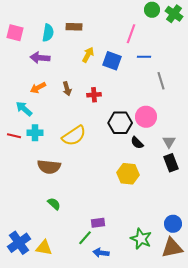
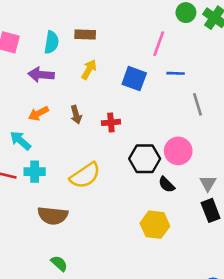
yellow arrow: (88, 55) -> (89, 69), moved

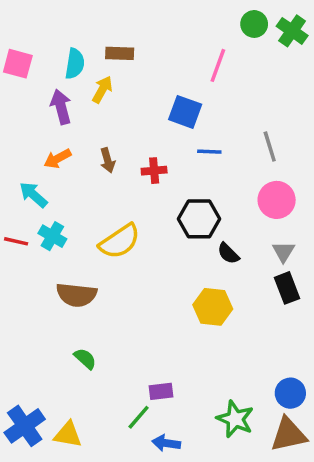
yellow arrow: (89, 69) -> (102, 90), moved
blue line: (176, 73) -> (209, 152), moved
purple arrow: (41, 75) -> (61, 107), turned 70
pink circle: (178, 151) -> (277, 200), moved
cyan cross: (35, 172) -> (52, 236), turned 30

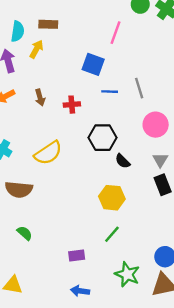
gray line: (270, 146) -> (139, 88), moved
green line: (139, 417) -> (112, 234), moved

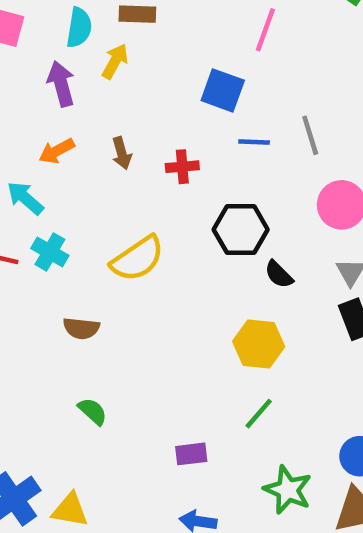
brown semicircle: (19, 189) -> (81, 328), size x0.7

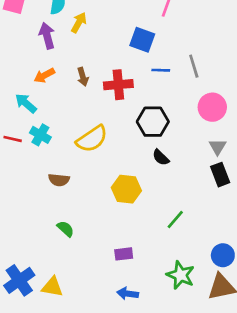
red cross: (182, 167) -> (118, 85), size x1.5
black semicircle: (279, 274) -> (161, 157), moved
yellow hexagon: (259, 344) -> (126, 189), moved
green line: (259, 414) -> (175, 220), moved

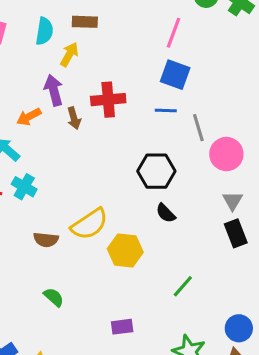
purple arrow: (47, 36) -> (54, 90), moved
blue square: (142, 40) -> (175, 75), moved
gray line: (194, 66) -> (198, 128), moved
red cross: (118, 85) -> (108, 100), moved
yellow semicircle: (92, 139) -> (89, 224), moved

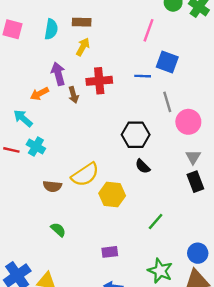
yellow arrow: (69, 54) -> (83, 47), moved
blue square: (175, 75) -> (167, 62), moved
blue line: (166, 110) -> (143, 76), moved

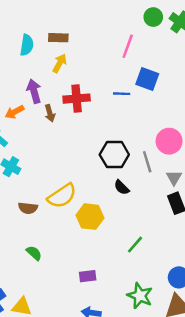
gray line: (167, 102) -> (147, 162), moved

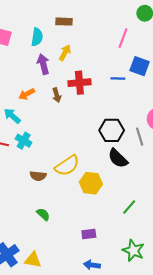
brown rectangle: (58, 38) -> (64, 22), moved
purple arrow: (34, 91) -> (43, 64), moved
black semicircle: (122, 187) -> (118, 158), size x1.5

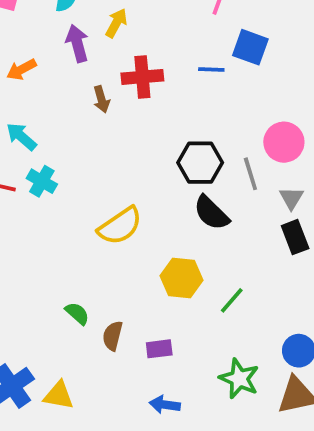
orange arrow: (27, 94) -> (21, 70), moved
brown semicircle: (38, 176) -> (113, 336), moved, turned 98
yellow hexagon: (91, 183) -> (182, 278), moved

